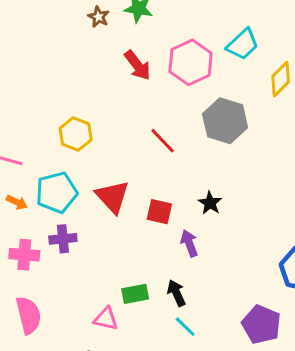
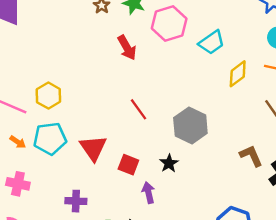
pink hexagon: (191, 62) -> (169, 23), moved
gray hexagon: (225, 121) -> (190, 126), moved
yellow hexagon: (76, 134) -> (48, 96), moved
purple cross: (63, 239) -> (76, 201), moved

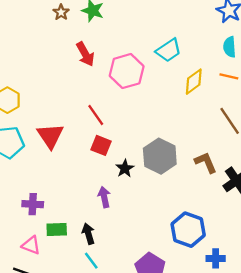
pink hexagon: (169, 23) -> (127, 71), moved
gray hexagon: (190, 126) -> (160, 156), moved
red triangle: (93, 148) -> (50, 136), moved
red square: (128, 165) -> (101, 145), moved

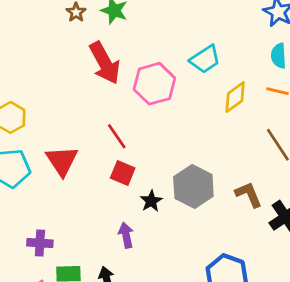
red arrow: (85, 54) -> (105, 63), size x1.4

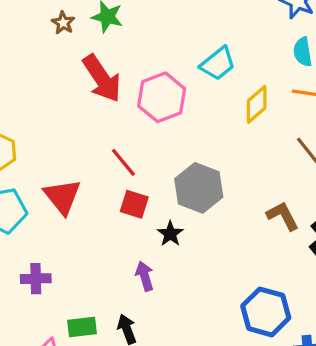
gray hexagon: (193, 187) -> (199, 188), moved
purple cross: (40, 243) -> (36, 279), moved

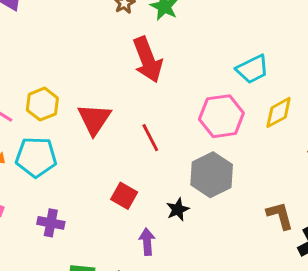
pink hexagon: (162, 97) -> (221, 116), moved
red triangle: (62, 197) -> (94, 119), moved
red square: (134, 204) -> (124, 196), moved

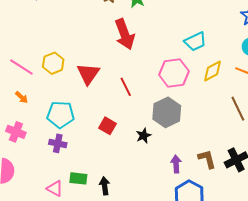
cyan pentagon: (36, 157) -> (61, 115), moved
brown L-shape: (280, 216) -> (207, 159), moved
purple arrow: (147, 242) -> (176, 164), moved

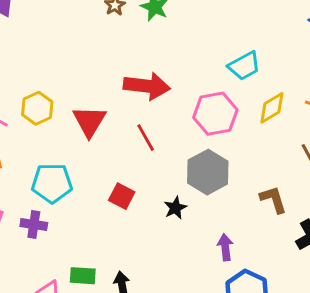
red arrow: (125, 34) -> (147, 86), moved, turned -60
purple cross: (58, 143) -> (34, 224), moved
brown L-shape: (207, 159) -> (273, 199), moved

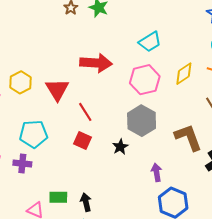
cyan trapezoid: (244, 66) -> (150, 42), moved
red line: (146, 138) -> (85, 112), moved
brown L-shape: (273, 199) -> (188, 137), size x1.4

